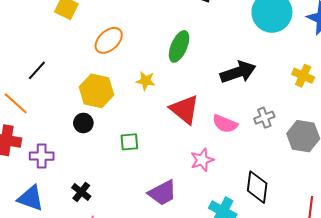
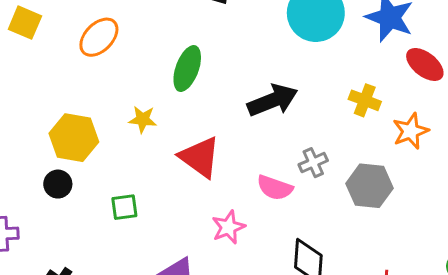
orange ellipse: (109, 40) -> (99, 37), moved
pink semicircle: (225, 124) -> (275, 188), moved

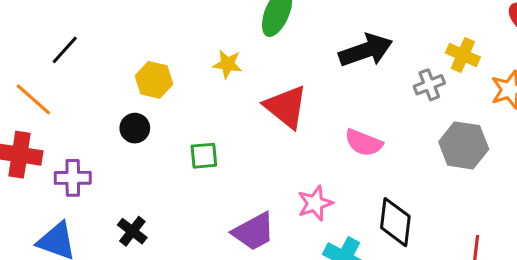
yellow hexagon: (74, 138) -> (154, 80), size x0.7
gray cross: (313, 163) -> (429, 85), moved
pink star: (228, 227) -> (315, 203), moved

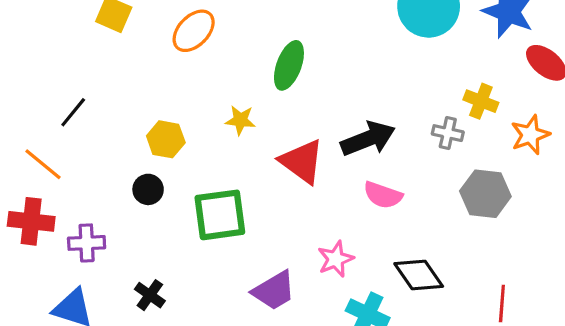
black arrow: (366, 50) -> (368, 139), moved
gray cross: (429, 85) -> (448, 133), turned 36
green square: (204, 156) -> (220, 215), size x1.8
black diamond: (395, 222) -> (419, 275), turned -39

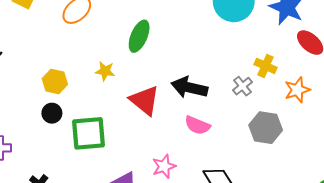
gray cross: (448, 133) -> (242, 86), turned 36
black arrow: (368, 139) -> (189, 87), turned -148
black circle: (148, 189) -> (52, 113), moved

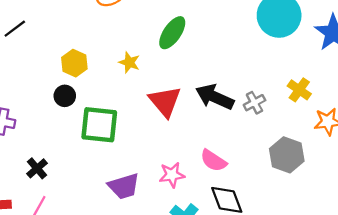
gray cross: (242, 86) -> (254, 103), moved
pink semicircle: (197, 125) -> (213, 161), moved

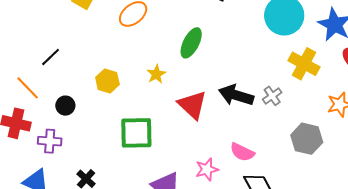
yellow star: (129, 62) -> (156, 74), turned 30
yellow cross: (299, 90) -> (304, 64), moved, size x1.4
black circle: (65, 96) -> (65, 106), moved

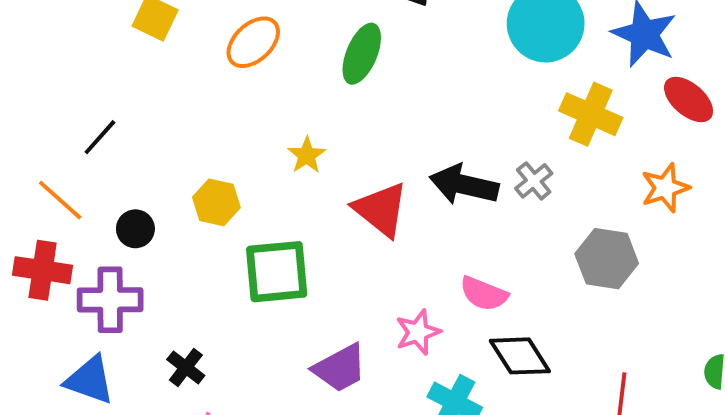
green ellipse: (191, 43) -> (362, 54), moved
yellow hexagon: (107, 81) -> (216, 202), moved
purple cross: (50, 141) -> (110, 300), size x1.4

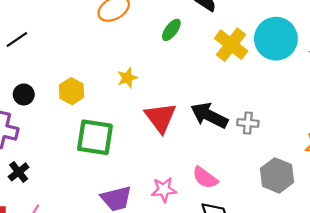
green ellipse: (362, 54) -> (171, 30), size x0.7
yellow cross: (591, 114) -> (231, 45), moved
gray cross: (534, 181) -> (248, 123), turned 30
black cross: (186, 368) -> (19, 172), moved

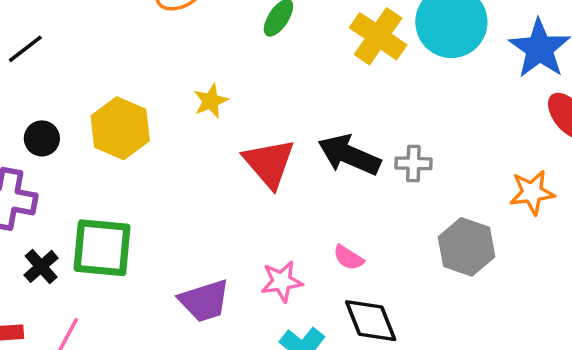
yellow hexagon: (72, 91) -> (120, 128), size x1.4
green square: (95, 137) -> (102, 248), moved
pink semicircle: (205, 178) -> (348, 258), size x0.7

